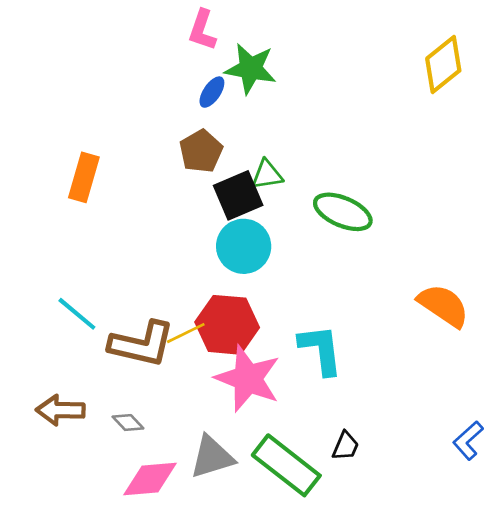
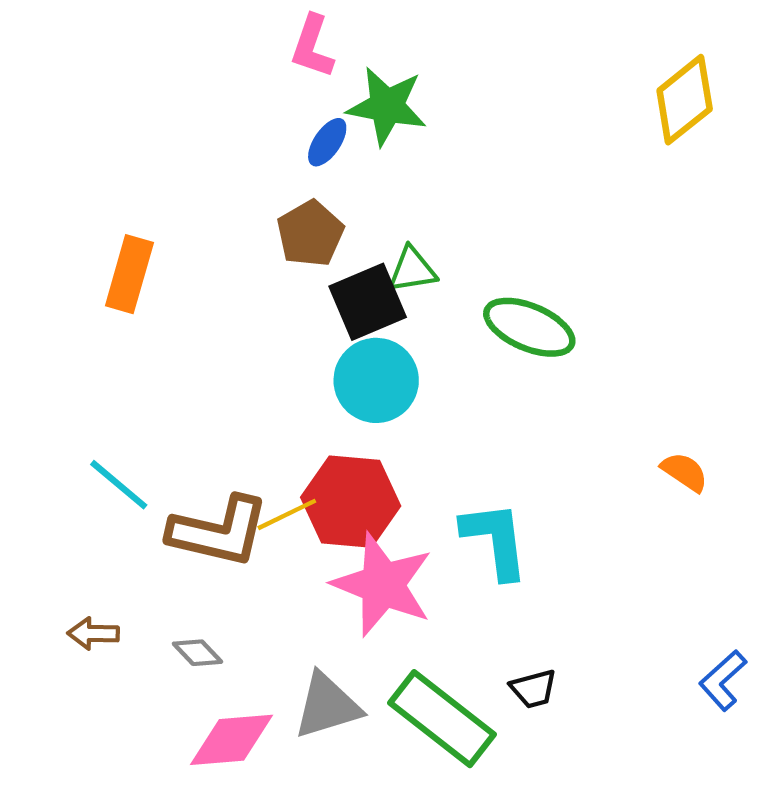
orange semicircle: (443, 306) -> (685, 472), size x0.6
brown arrow: (60, 410) -> (93, 634), size x0.7
black trapezoid: (346, 446) -> (534, 689), turned 52

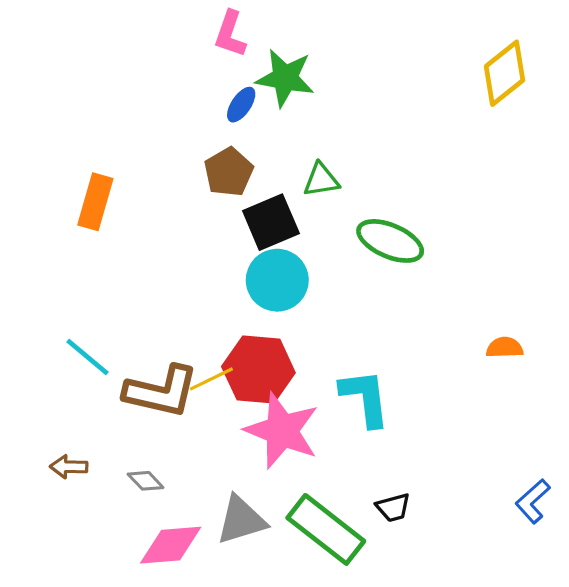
green triangle: (412, 270) -> (321, 180), moved
orange semicircle: (685, 472) -> (505, 348), turned -36

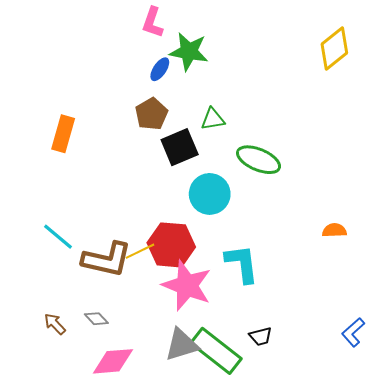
cyan circle: (277, 280) -> (210, 194), moved
brown arrow: (69, 467) -> (55, 324), moved, turned 45
gray triangle: (241, 520) -> (182, 345), moved

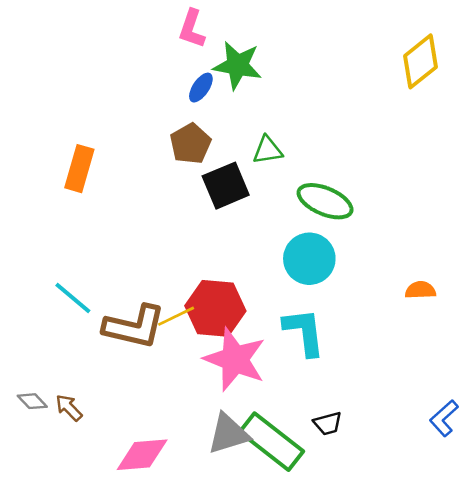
cyan circle: (210, 194) -> (309, 259), moved
gray diamond: (96, 319) -> (32, 401), moved

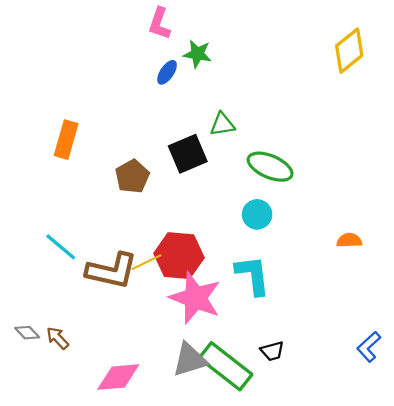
green star: (237, 65) -> (197, 54), size x0.7
brown pentagon: (190, 144) -> (132, 176), moved
cyan circle: (309, 259) -> (257, 214), size x0.7

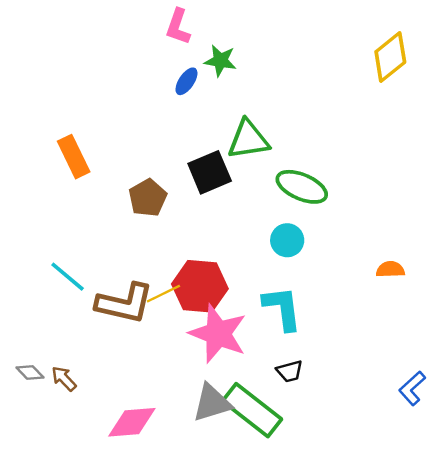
green triangle: (222, 124) -> (248, 140), size x1.5
orange rectangle: (66, 140) -> (74, 157), turned -42
black trapezoid: (272, 351) -> (290, 371), moved

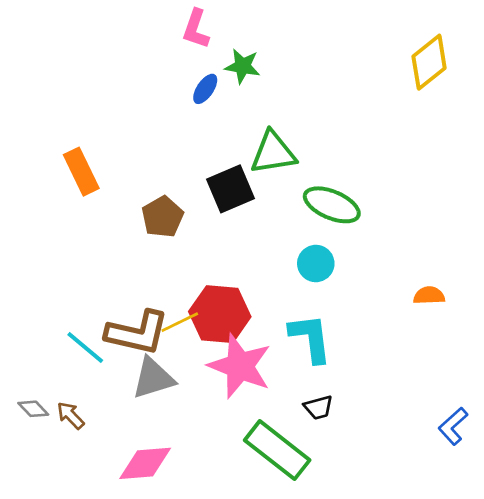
cyan line: (68, 277) -> (85, 347), moved
gray triangle: (212, 403) -> (153, 378), moved

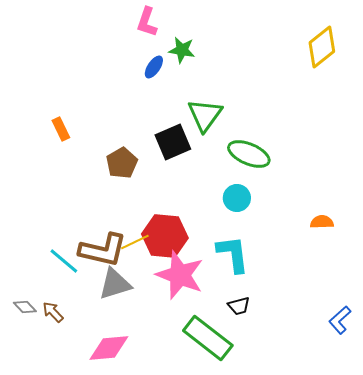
green triangle: (273, 153) -> (205, 115), turned -45
orange rectangle: (81, 172) -> (61, 129), size x0.7

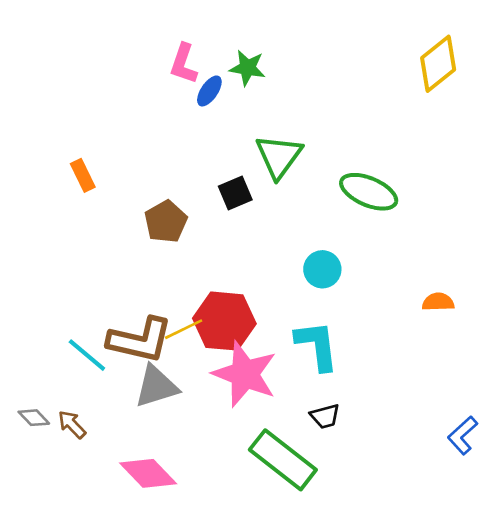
pink L-shape: (147, 22) -> (184, 64), moved
black square: (173, 142) -> (235, 193), size x0.7
green ellipse: (249, 154) -> (369, 192), moved
pink diamond: (109, 348) -> (148, 473), turned 51

